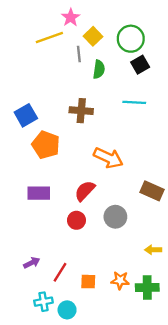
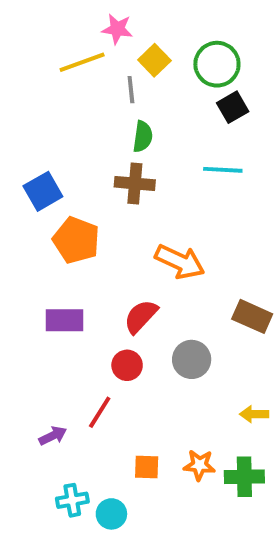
pink star: (71, 17) -> (117, 29), turned -30
green semicircle: (99, 69) -> (143, 137), moved
red line: (60, 272) -> (100, 412), moved

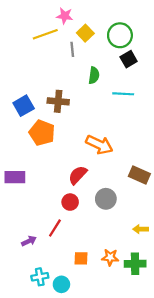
green semicircle: (143, 137) -> (94, 75), moved
brown cross: (135, 183) -> (58, 101), moved
purple rectangle: (64, 320) -> (15, 177), moved

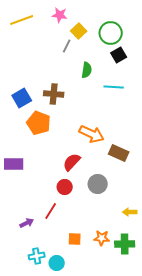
yellow line: (45, 34) -> (22, 20), moved
gray line: (72, 49) -> (67, 46), turned 32
brown rectangle: (139, 175) -> (119, 153), moved

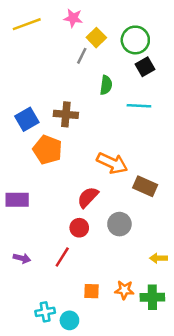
purple arrow: (27, 223) -> (22, 258), moved, turned 40

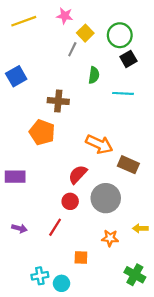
blue square: (27, 119) -> (16, 76), moved
gray circle: (119, 224) -> (106, 198), size x1.4
orange star: (124, 290) -> (110, 238), moved
green cross: (152, 297) -> (135, 275), moved, turned 30

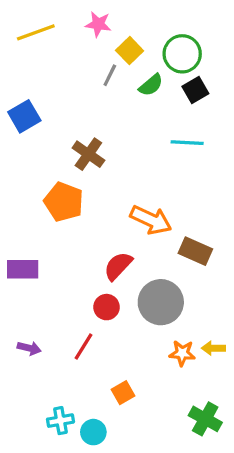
green semicircle: (94, 75) -> (151, 85), moved, turned 42
brown cross: (58, 101) -> (88, 154), turned 30
orange star: (110, 238) -> (182, 353), moved
orange square: (81, 257) -> (123, 393), turned -32

